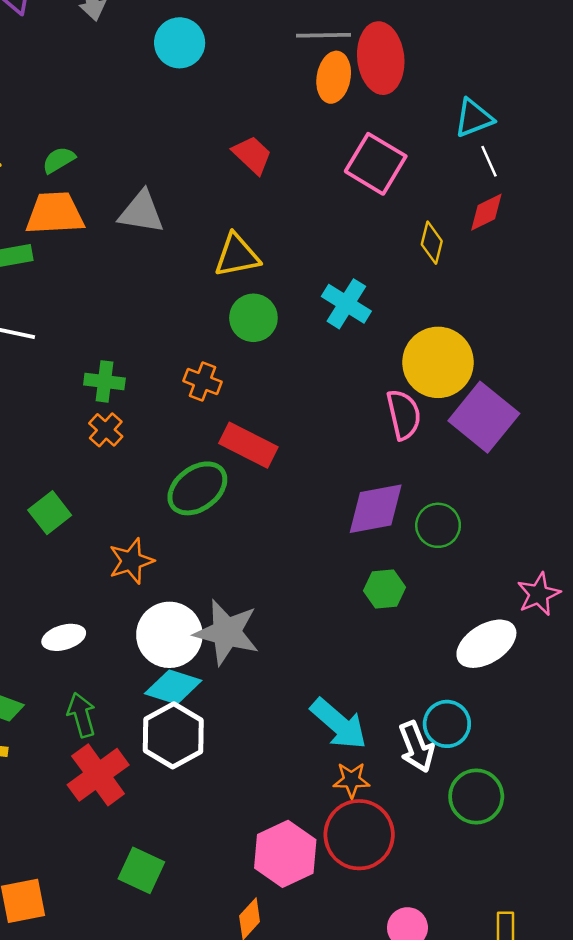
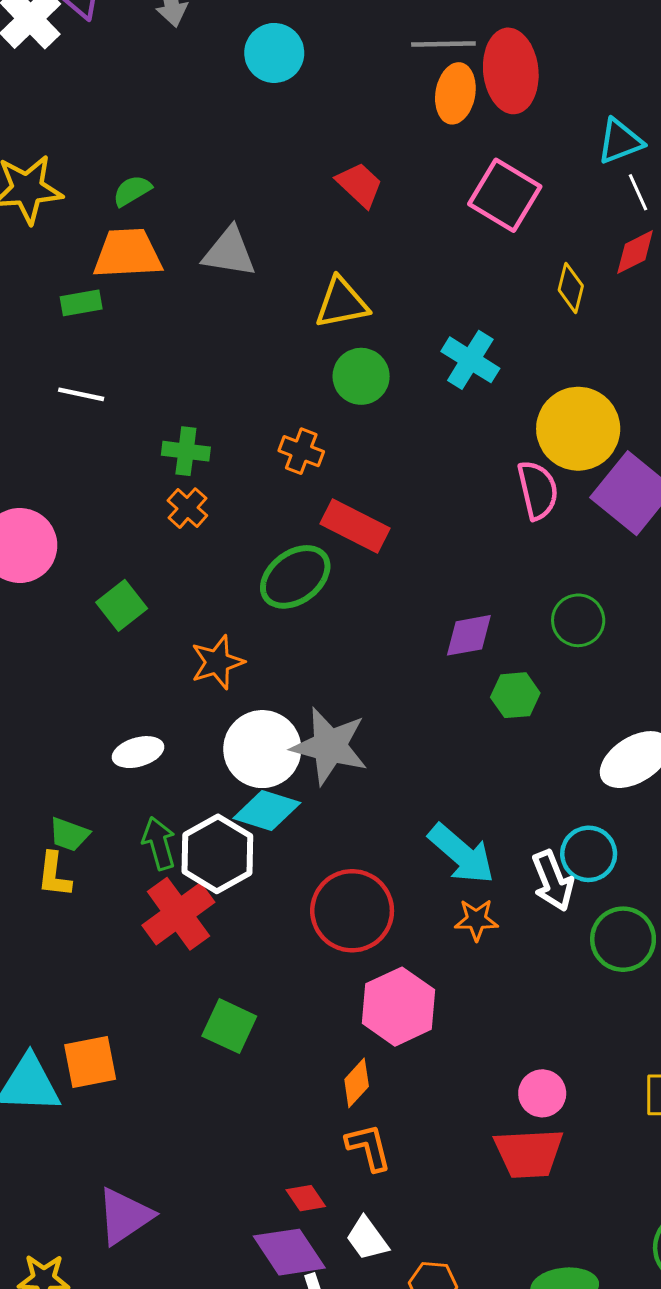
purple diamond: (376, 509) -> (469, 635), moved, size x0.7
white hexagon: (173, 735) -> (217, 854), moved
red circle: (359, 835) -> (352, 911), moved

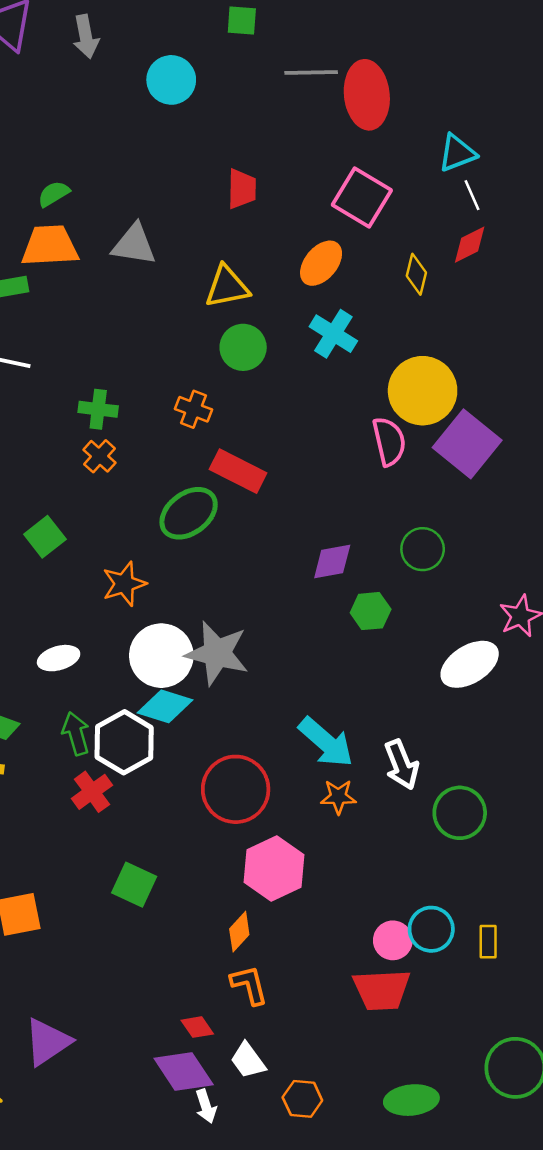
orange ellipse: (455, 93) -> (321, 263), moved, turned 30
red trapezoid: (360, 185) -> (242, 189), turned 48
cyan circle: (589, 854) -> (431, 929), moved
red cross: (178, 914) -> (92, 792), size x0.7

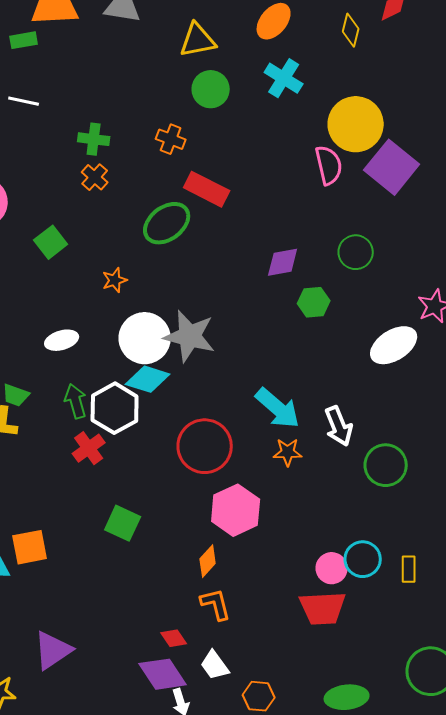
orange star: (124, 584) -> (115, 280), size x0.7

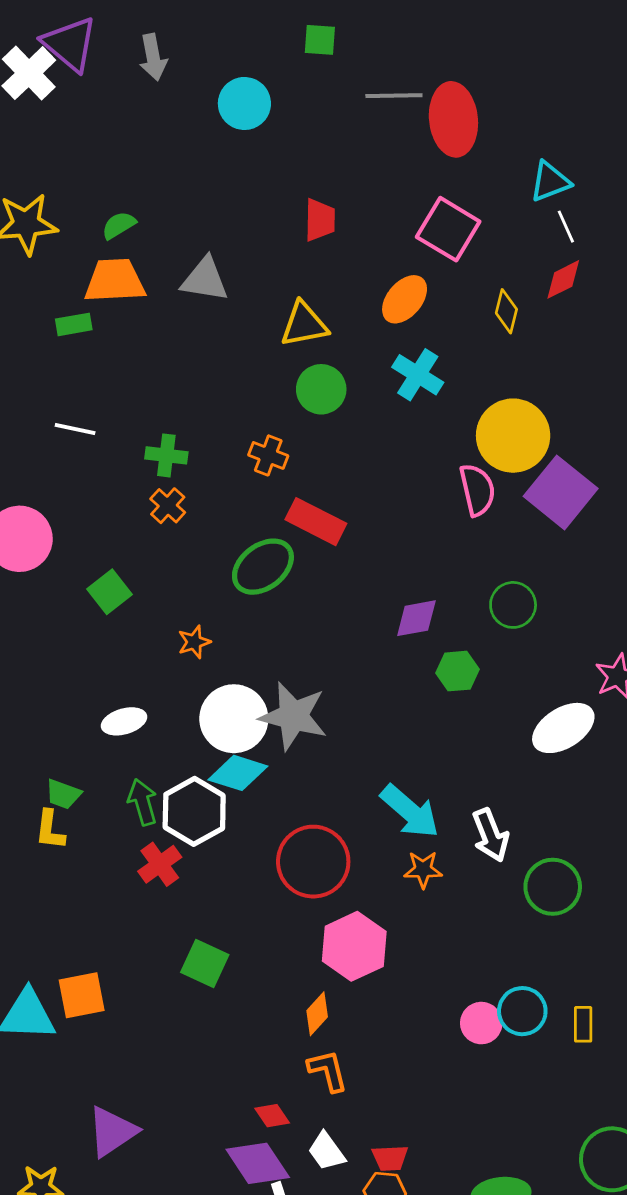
white line: (24, 101) -> (75, 429), moved
red trapezoid: (323, 608) -> (390, 1158), moved, size x0.6

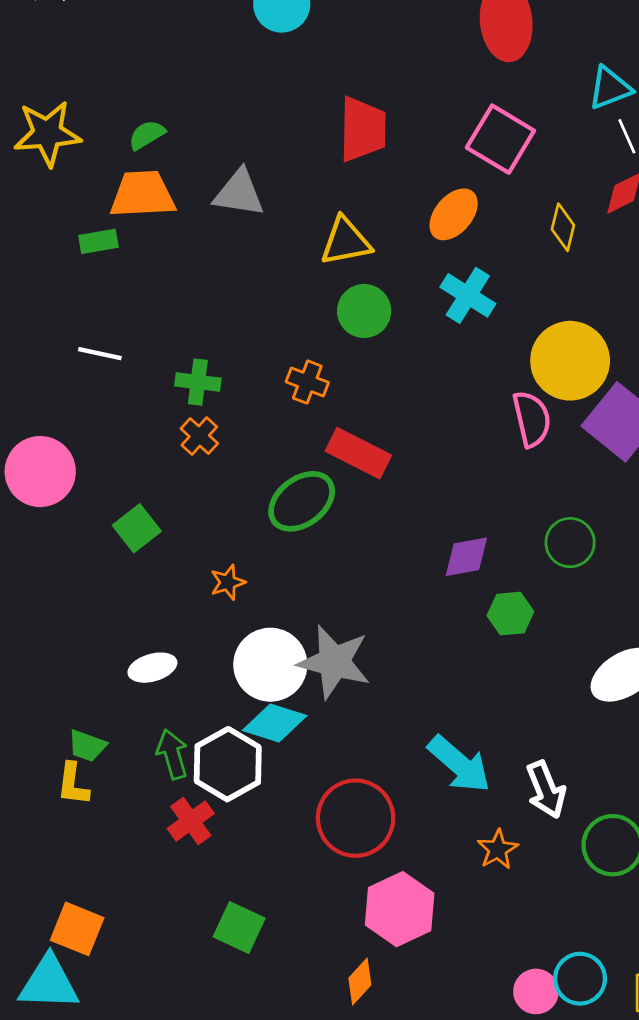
red trapezoid: (320, 220) -> (363, 129), size x1.4
orange star: (423, 870) -> (498, 849), moved, turned -30
orange square: (82, 995) -> (77, 929), moved, turned 33

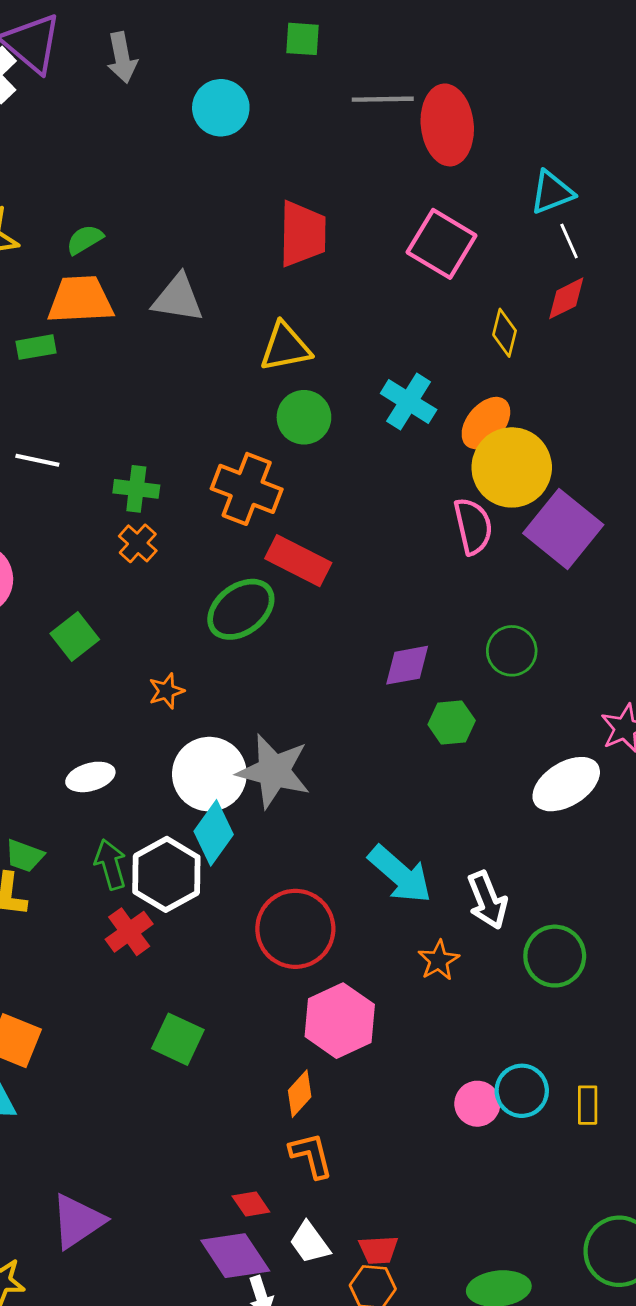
orange ellipse: (454, 214) -> (486, 423), moved
orange cross: (307, 382) -> (247, 489), size x1.6
cyan diamond: (275, 723) -> (214, 833), turned -72

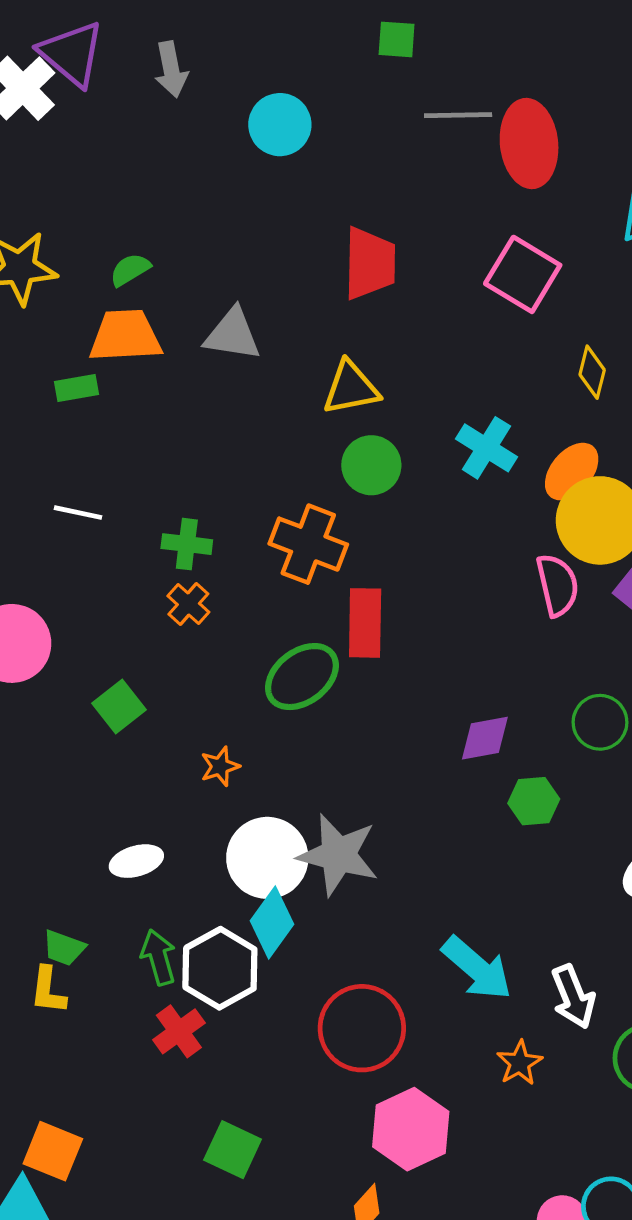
green square: (303, 39) -> (397, 39), moved
red rectangle: (298, 561) -> (365, 623), turned 64

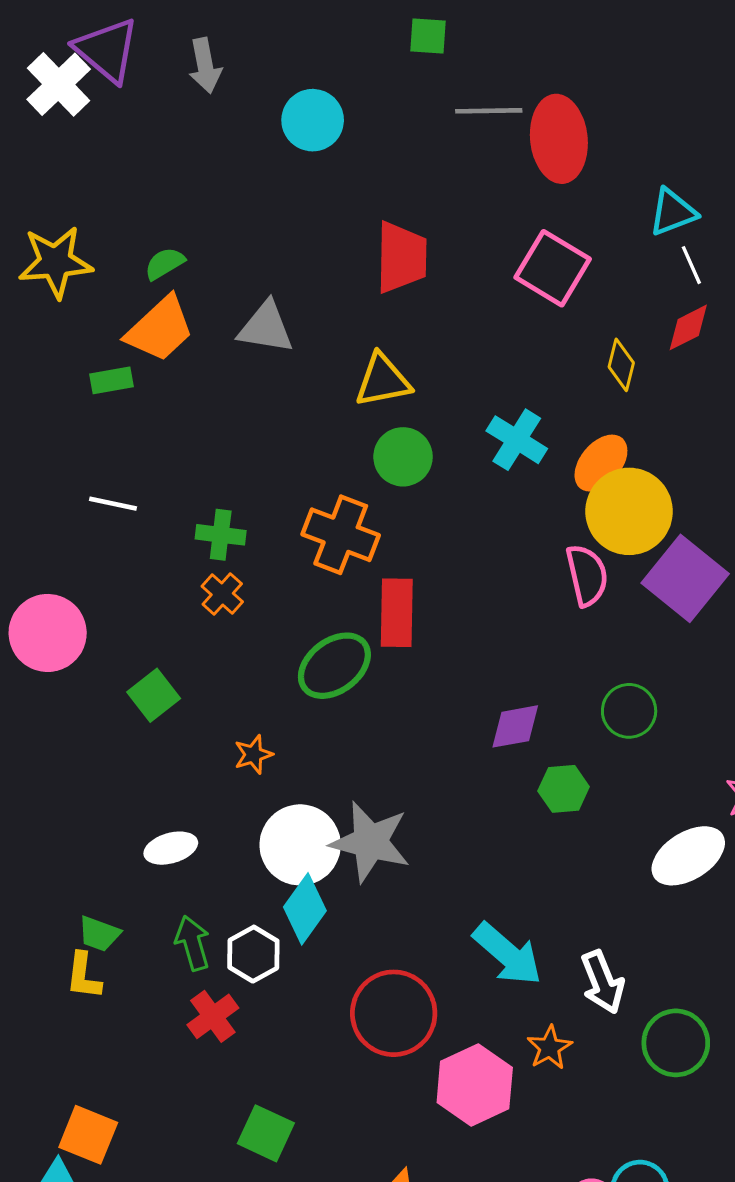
orange trapezoid: (125, 336) -> (160, 329), turned 140
white hexagon: (220, 968) -> (253, 954), size x0.7
pink hexagon: (411, 1129) -> (475, 1085), moved

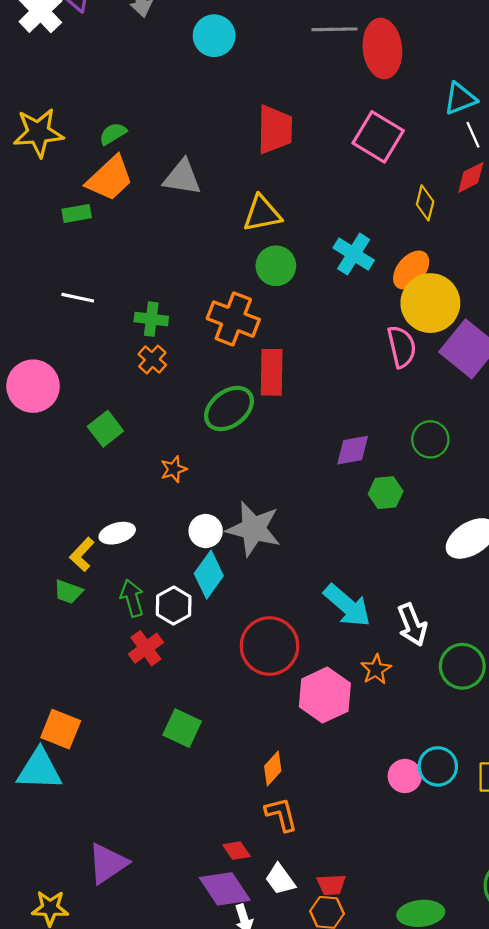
white circle: (300, 845) -> (206, 531), size x0.6
yellow L-shape: (83, 976) -> (82, 554), moved, turned 36

